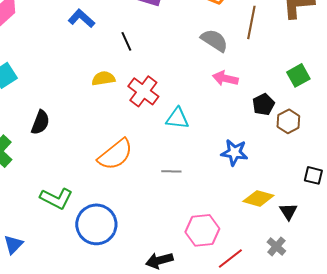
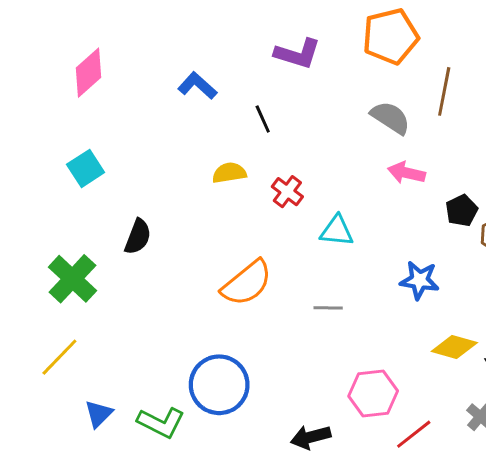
red cross: (143, 91) -> (287, 192), size x0.7
green L-shape: (56, 198) -> (161, 423), moved

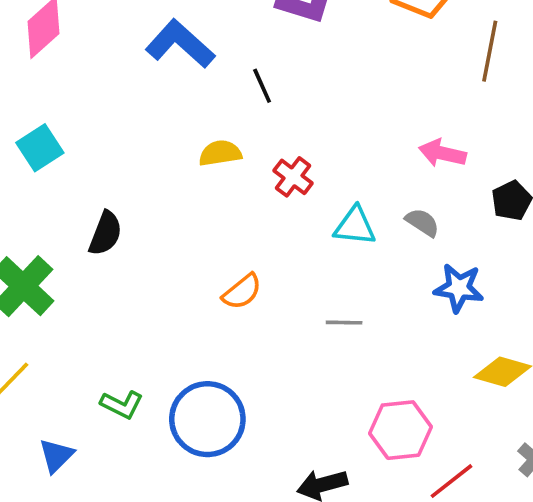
blue L-shape: (197, 86) -> (180, 44), size x1.4
gray semicircle: (390, 118) -> (422, 222), moved, size x0.7
orange semicircle: (247, 283) -> (242, 292), size x0.6
green L-shape: (161, 423) -> (122, 405), moved, size x0.7

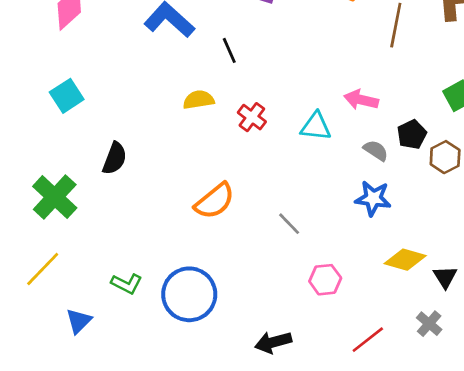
gray semicircle: (422, 222) -> (376, 150), moved
cyan triangle: (355, 226) -> (316, 126), moved
orange semicircle: (242, 292) -> (215, 201), size x1.4
gray line: (344, 323) -> (289, 224), turned 45
pink hexagon: (400, 430) -> (325, 280), moved, size x0.7

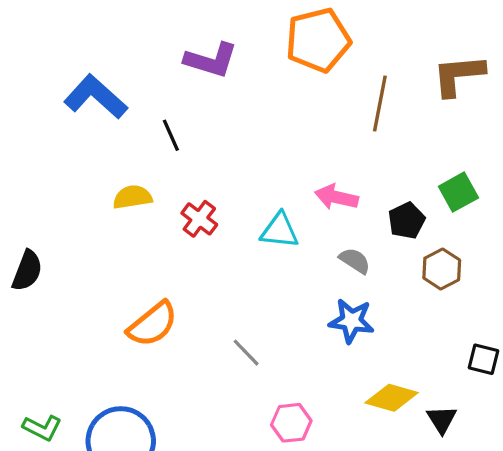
black pentagon: (412, 134) -> (407, 221), moved

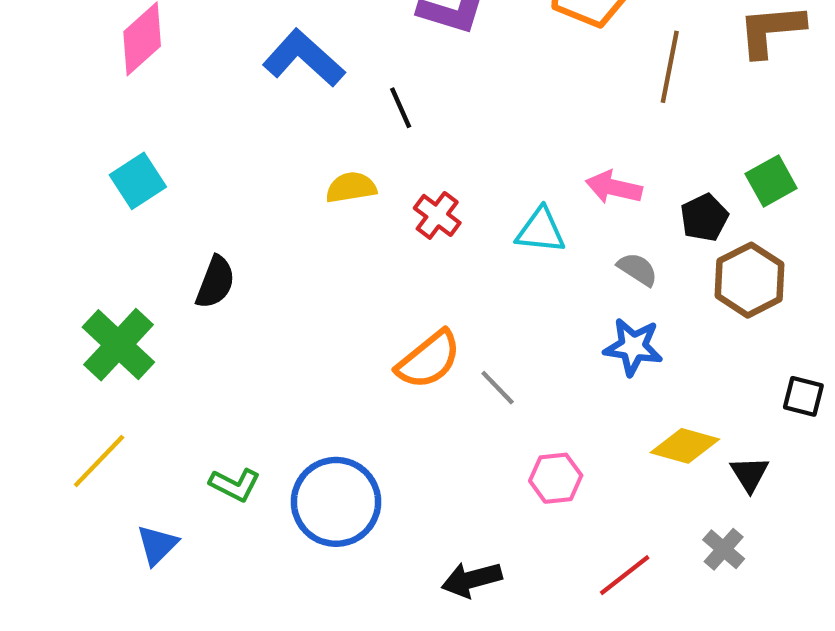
brown hexagon: (442, 269) -> (750, 280), size x1.4
orange semicircle: (153, 324) -> (429, 360), moved

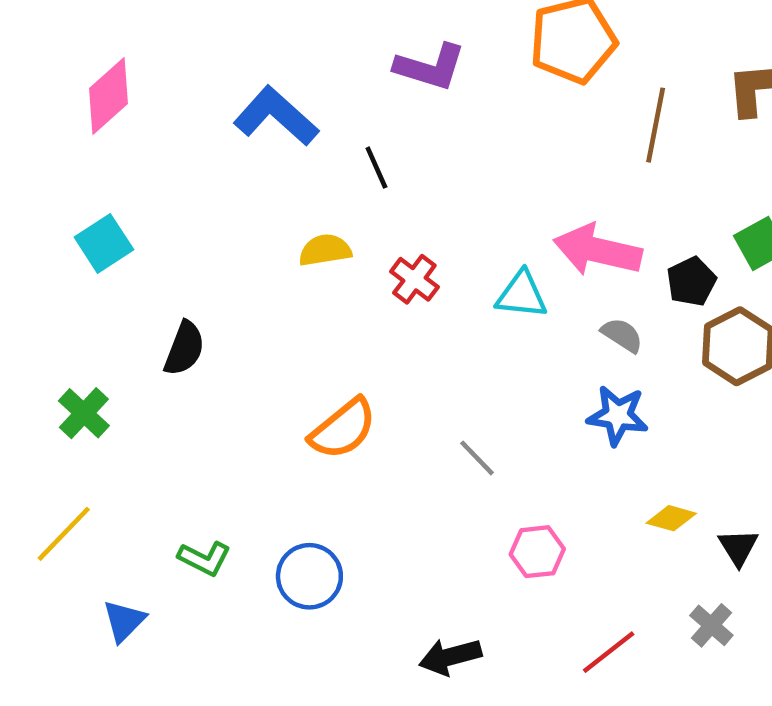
pink arrow: (614, 187) -> (598, 250), size x1.5
green cross: (118, 345) -> (84, 413), size x0.7
orange semicircle: (429, 360) -> (343, 429), moved
yellow diamond: (685, 446) -> (671, 518), size x0.7
blue circle: (336, 502) -> (309, 576), size x0.7

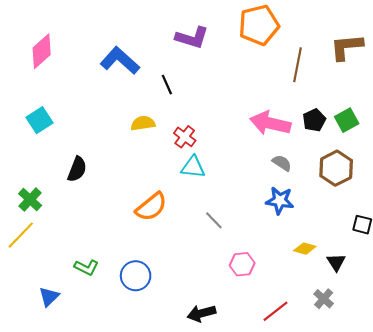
black pentagon: (691, 281) -> (314, 120), moved
cyan triangle: (522, 295) -> (193, 167), moved
yellow line: (64, 534) -> (21, 235), moved

